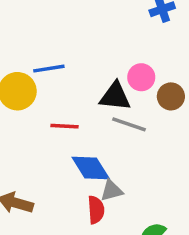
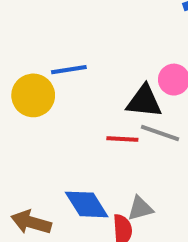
red line: (64, 126) -> (122, 139), moved
blue diamond: (91, 168) -> (87, 204), moved

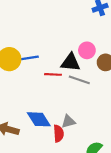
blue line: (69, 70) -> (29, 58), moved
red line: (122, 139) -> (53, 74), moved

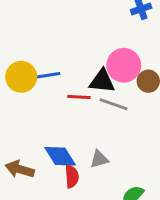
pink circle: (87, 50) -> (124, 65), size x1.5
red semicircle: (58, 134) -> (72, 176), moved

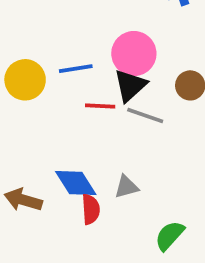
pink circle: (124, 65) -> (134, 54), moved
blue line: (47, 75) -> (76, 69), moved
black triangle: (102, 81) -> (130, 85), turned -48

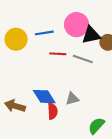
black triangle: (130, 85) -> (91, 35), moved, turned 30

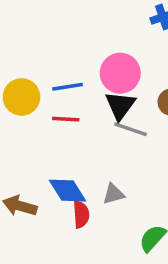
black triangle: (91, 35) -> (120, 105), moved, turned -42
red line: (58, 54) -> (66, 119), moved

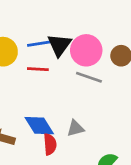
pink circle: (120, 73) -> (86, 50), moved
black triangle: (120, 105) -> (59, 45), moved

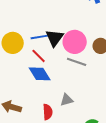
red line: (38, 69) -> (39, 56), turned 42
blue diamond: (39, 126) -> (40, 74), moved

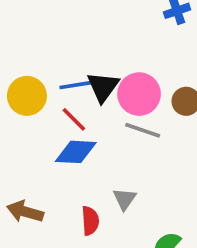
blue diamond: (40, 74) -> (76, 152), turned -55
gray triangle: (67, 100) -> (125, 199), turned -40

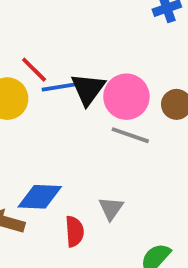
red line: (74, 119) -> (34, 70), moved
blue diamond: (76, 152) -> (40, 197), moved

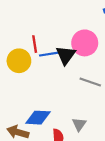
red line: (34, 70) -> (35, 44), turned 36
pink circle: (126, 97) -> (85, 43), moved

